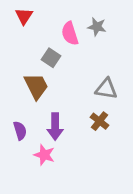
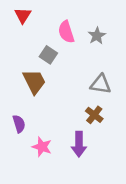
gray star: (97, 27) -> (97, 36), moved, turned 30
purple arrow: (55, 127) -> (79, 144), moved

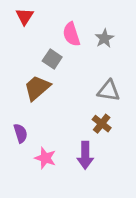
brown trapezoid: (34, 82) -> (37, 88), turned -104

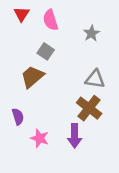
pink semicircle: (71, 34) -> (50, 20), moved
brown cross: (102, 124) -> (89, 108), size x1.5

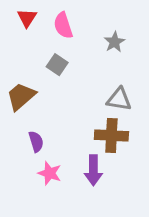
brown trapezoid: (32, 77) -> (21, 96), moved
brown cross: (89, 108) -> (111, 136), turned -35
purple semicircle: (18, 117) -> (36, 142), moved

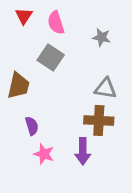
gray star: (114, 42) -> (102, 37), turned -30
gray square: (57, 65) -> (51, 58), size x1.4
brown trapezoid: (21, 96) -> (18, 86), turned 144

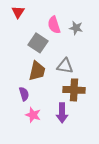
pink semicircle: (56, 23) -> (54, 25), moved
brown trapezoid: (18, 86) -> (37, 71), moved
gray triangle: (106, 88) -> (65, 66), moved

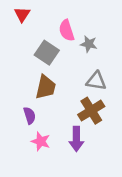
gray star: (76, 28) -> (89, 44), moved
gray triangle: (65, 66) -> (96, 81), moved
brown cross: (74, 90) -> (91, 111), turned -35

